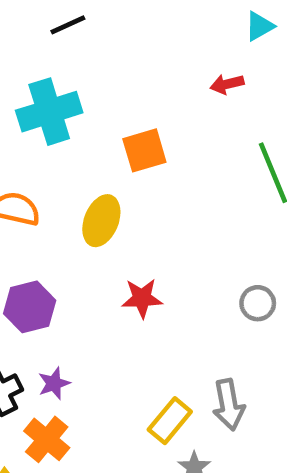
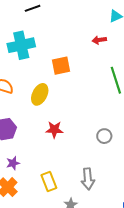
yellow rectangle: (170, 421) -> (49, 181), moved, turned -66

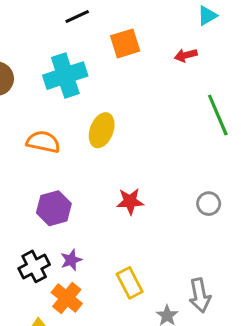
orange square: (61, 66) -> (125, 43), moved
yellow ellipse: (40, 94) -> (102, 130), moved
gray arrow: (88, 179) -> (200, 295), moved

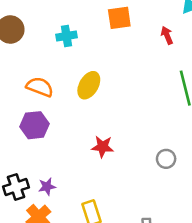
red arrow: (186, 55) -> (167, 35), turned 72
cyan cross: (65, 76) -> (66, 36), size x0.6
purple hexagon: (54, 208) -> (35, 125), moved

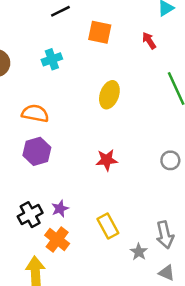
orange square: (119, 18) -> (100, 32), turned 30
yellow ellipse: (89, 85) -> (109, 95), moved

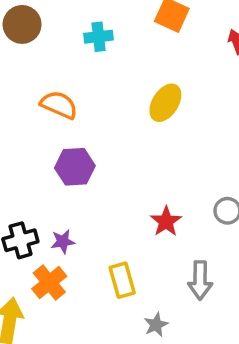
purple hexagon: (37, 151) -> (75, 167), moved
red star: (107, 160) -> (166, 221), moved, turned 30
gray arrow: (165, 235) -> (200, 280), moved

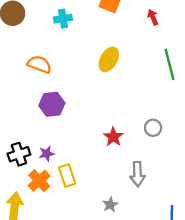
yellow rectangle: (122, 280) -> (67, 176), moved

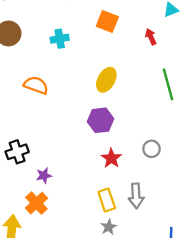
purple hexagon: (52, 104) -> (101, 120), moved
black cross: (19, 154) -> (17, 152), moved
yellow rectangle: (67, 176) -> (107, 200), moved

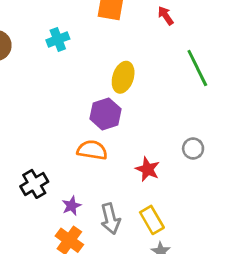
orange semicircle: (36, 85) -> (92, 150), moved
purple hexagon: (101, 120) -> (105, 114), moved
gray arrow: (136, 196) -> (110, 219), moved

